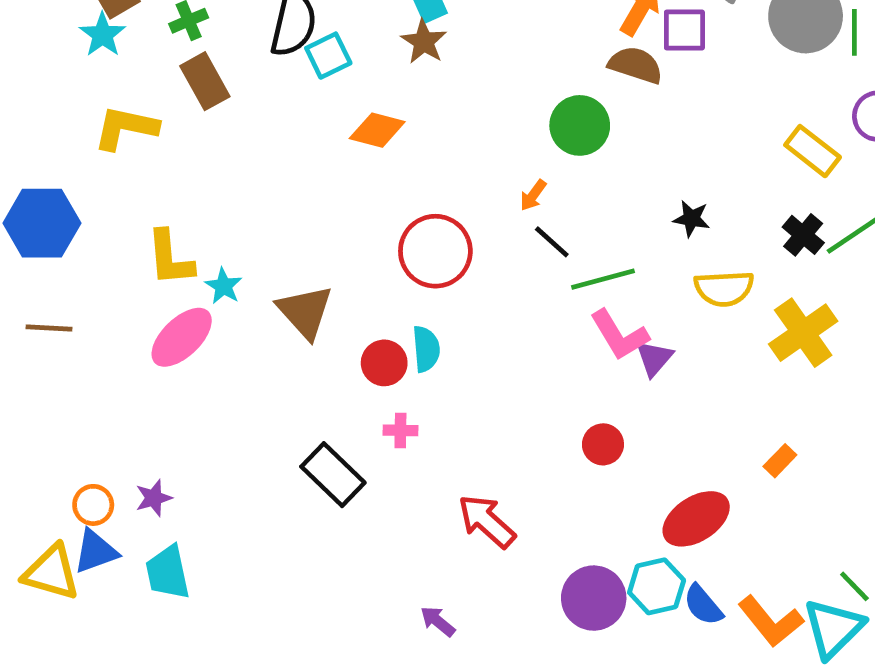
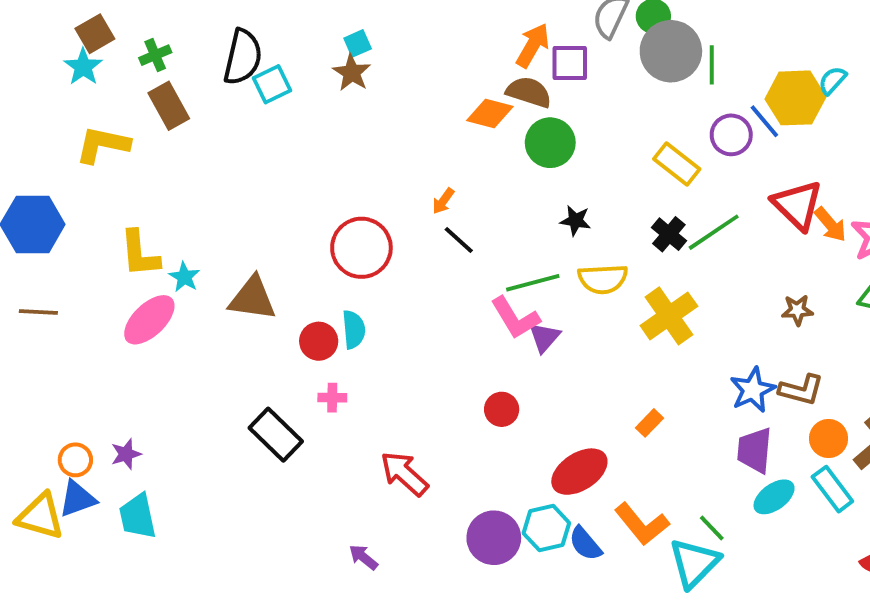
green circle: (580, 125) -> (550, 143), moved
orange diamond: (377, 130) -> (490, 113), moved
green line: (603, 279) -> (533, 283), moved
brown triangle: (305, 312) -> (252, 298), turned -40
orange L-shape: (771, 621) -> (642, 524), moved

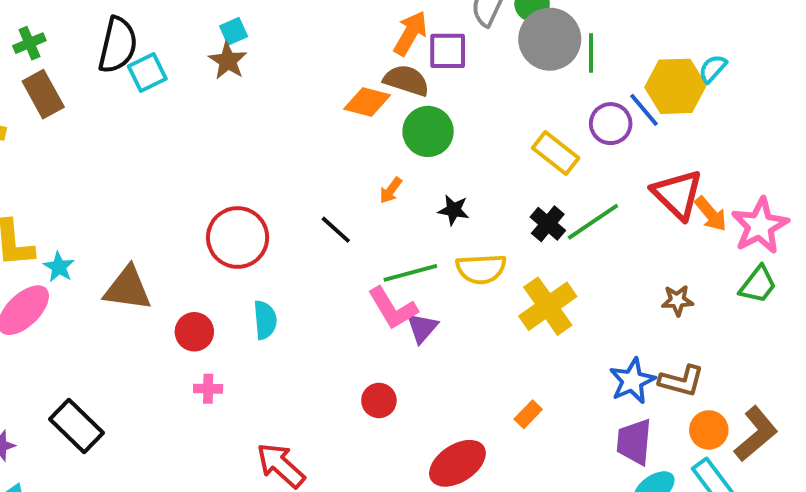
orange arrow: (443, 201) -> (391, 190), moved
cyan semicircle: (354, 330) -> (265, 320), moved
black rectangle: (276, 435) -> (77, 426), moved

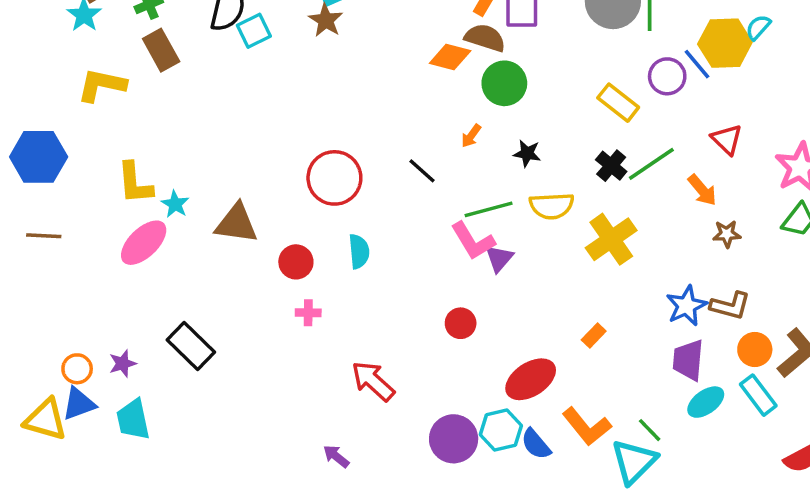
red triangle: (677, 194) -> (727, 139), size x0.7
orange arrow: (711, 214) -> (702, 190), moved

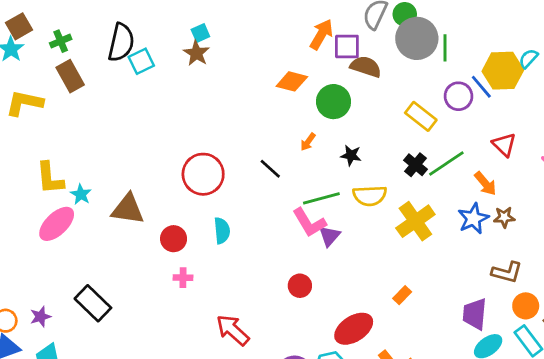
brown semicircle: (485, 38) -> (366, 67), moved
blue star: (686, 306) -> (473, 219), moved

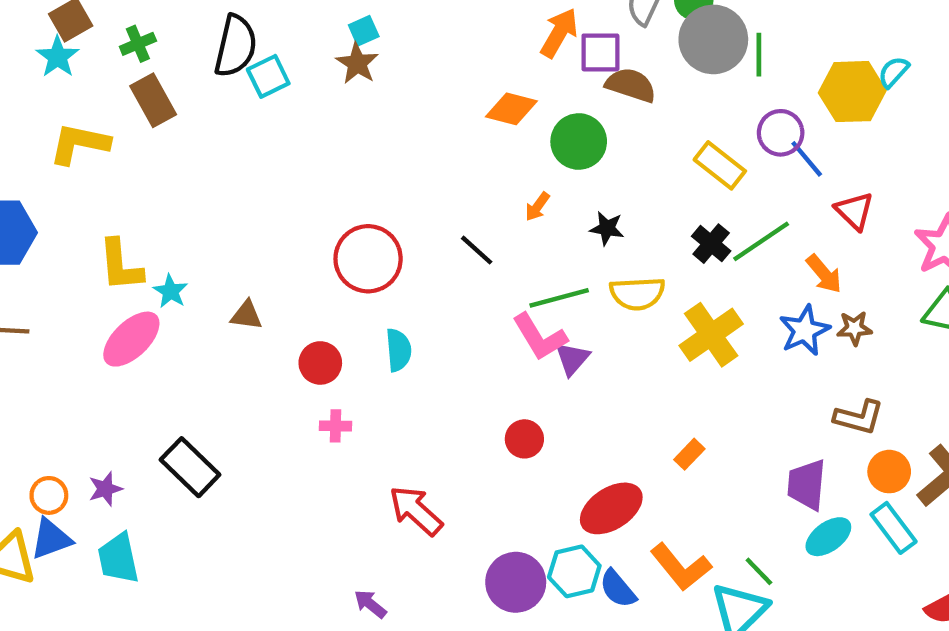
blue line: (481, 87) -> (807, 159), moved
brown triangle: (128, 209) -> (246, 315), size x0.6

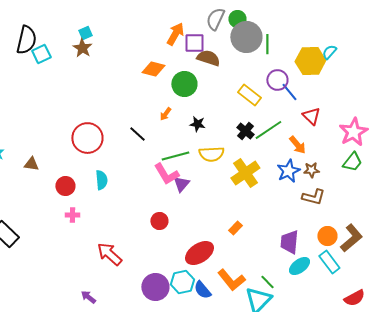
brown L-shape: (859, 417) -> (313, 197), moved

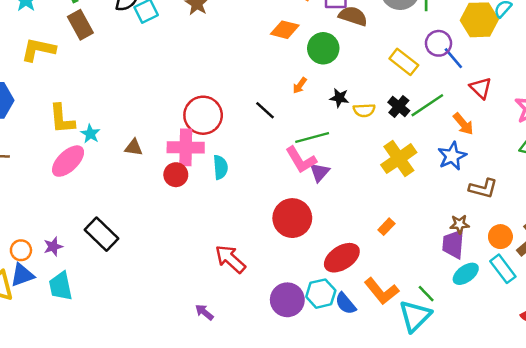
yellow semicircle: (211, 154) -> (364, 110), moved, size x0.7
brown star: (311, 170) -> (460, 224), moved
pink cross: (72, 215) -> (186, 147), moved, size x2.0
red circle: (159, 221) -> (292, 218), size x1.8

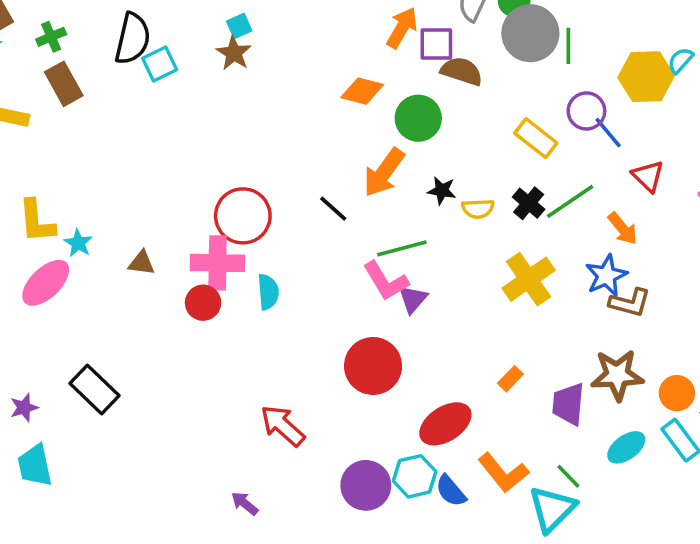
orange arrow: (300, 85) -> (384, 172), size x2.0
brown L-shape: (483, 188) -> (630, 303), moved
brown star: (460, 224) -> (617, 375), size x1.8
purple trapezoid: (453, 244) -> (568, 404), moved

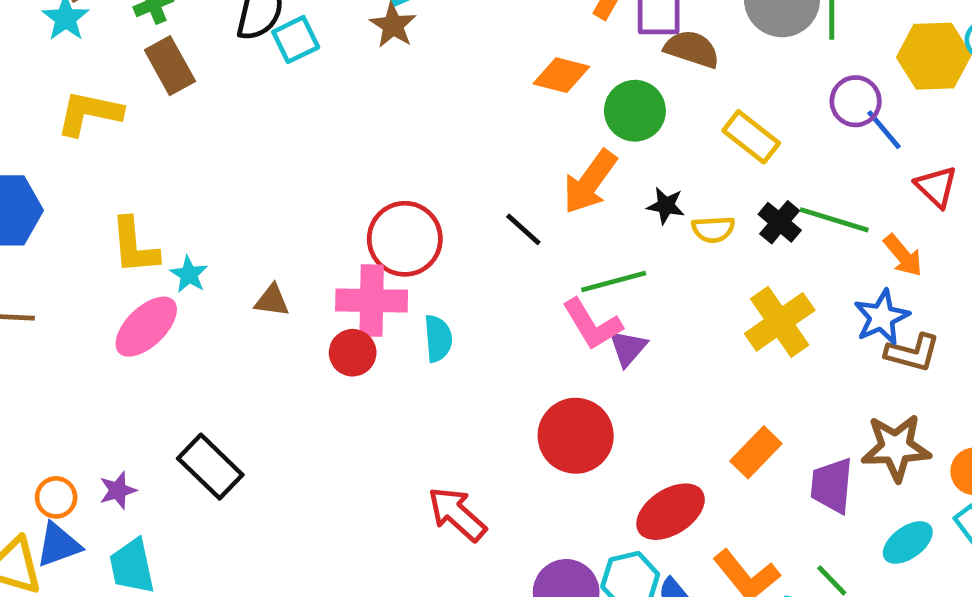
yellow rectangle: (536, 138) -> (751, 137), moved
green line: (570, 201) -> (834, 220), turned 51
orange rectangle: (510, 379) -> (756, 452), size x1.5

